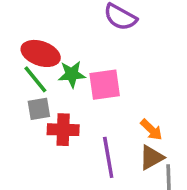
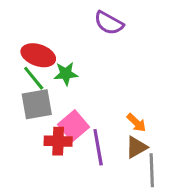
pink square: (105, 85) -> (74, 126), moved, turned -32
gray square: (39, 109) -> (37, 104), size x1.5
red cross: (63, 130) -> (58, 141), moved

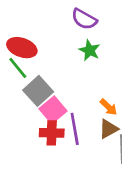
green star: (66, 74) -> (90, 50), moved, turned 30
gray square: (37, 104) -> (38, 91), moved, turned -32
red cross: (58, 141) -> (52, 133), moved

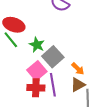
green star: (90, 50) -> (37, 45), moved
gray square: (38, 91) -> (53, 57), moved

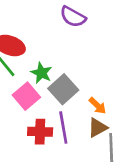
pink square: (37, 71) -> (26, 96), moved

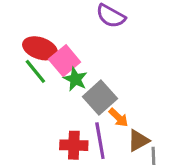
pink square: (26, 96) -> (65, 61), moved
orange arrow: (97, 106) -> (118, 118), moved

